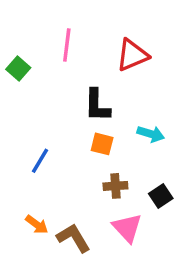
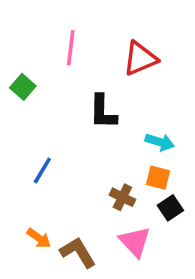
green square: (18, 69) -> (23, 87), moved
orange square: (102, 144) -> (158, 178), moved
brown cross: (115, 186) -> (122, 197), turned 30

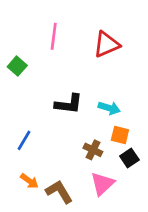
black L-shape: (103, 112) -> (69, 104), moved, turned -84
cyan arrow: (160, 142) -> (109, 108), moved
blue line: (42, 171) -> (24, 140), moved
pink triangle: (135, 242) -> (102, 184), turned 30

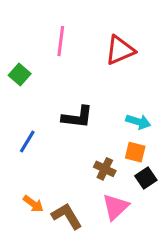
cyan arrow: (109, 108) -> (138, 122), moved
blue line: (24, 140) -> (27, 141), moved

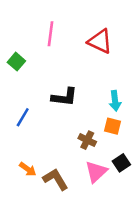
red triangle: (120, 50) -> (100, 41), turned 48
cyan arrow: (138, 122) -> (115, 101), turned 66
black square: (146, 178) -> (121, 163), moved

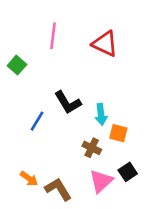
black L-shape: (64, 97) -> (68, 102), turned 52
cyan arrow: (115, 101) -> (101, 114), moved
blue line: (23, 117) -> (37, 121), moved

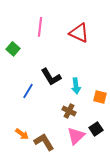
orange square: (118, 133) -> (100, 97), moved

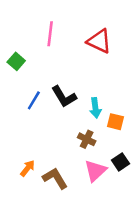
blue line: (28, 91) -> (34, 100), moved
orange square: (100, 97) -> (116, 122), moved
orange arrow: (22, 134) -> (28, 168), turned -88

